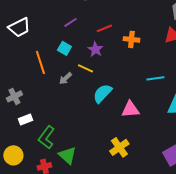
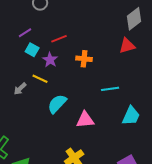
orange cross: (131, 39) -> (84, 59), moved
cyan square: (64, 48) -> (32, 50), moved

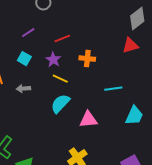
cyan square: (32, 50) -> (24, 59), moved
yellow line: (40, 79) -> (60, 79), moved
gray arrow: (20, 89) -> (23, 89), turned 40

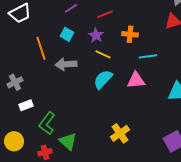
gray arrow: (23, 89) -> (66, 64), size x1.5
cyan line: (113, 89) -> (148, 56), moved
pink triangle: (88, 120) -> (136, 80), moved

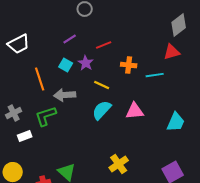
purple star: (96, 35) -> (86, 63), moved
cyan line: (148, 56) -> (155, 75), moved
green L-shape: (47, 123) -> (46, 116), moved, turned 35

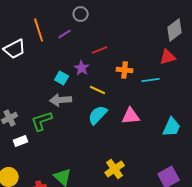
purple line: (70, 39) -> (65, 34), moved
cyan square: (66, 65) -> (62, 78), moved
orange line: (40, 79) -> (39, 30), moved

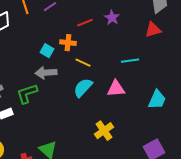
purple star: (82, 68) -> (112, 18), moved
orange cross: (125, 70) -> (68, 43), moved
cyan line: (151, 80) -> (130, 61), moved
yellow cross: (115, 169) -> (104, 131), moved

